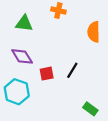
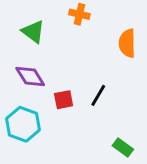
green triangle: (24, 23) -> (33, 32), turned 30

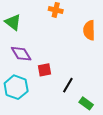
green triangle: (33, 32) -> (13, 22), moved
black line: (98, 95) -> (68, 85), moved

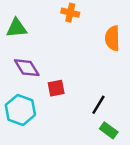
green triangle: (13, 22) -> (17, 28), turned -42
black line: (68, 85) -> (98, 105), moved

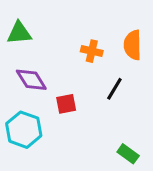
orange cross: (70, 13) -> (92, 51), moved
black line: (98, 105) -> (114, 89), moved

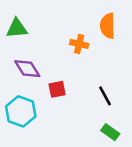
orange semicircle: (133, 45) -> (108, 26), moved
black line: (114, 89) -> (105, 96), moved, turned -60

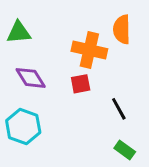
orange cross: (79, 44) -> (89, 50), size x1.6
red square: (57, 89) -> (81, 84), moved

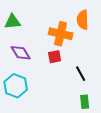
green rectangle: (125, 150) -> (85, 102), turned 48

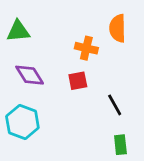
orange cross: (61, 34) -> (86, 48), size x0.7

